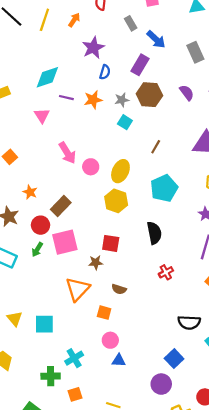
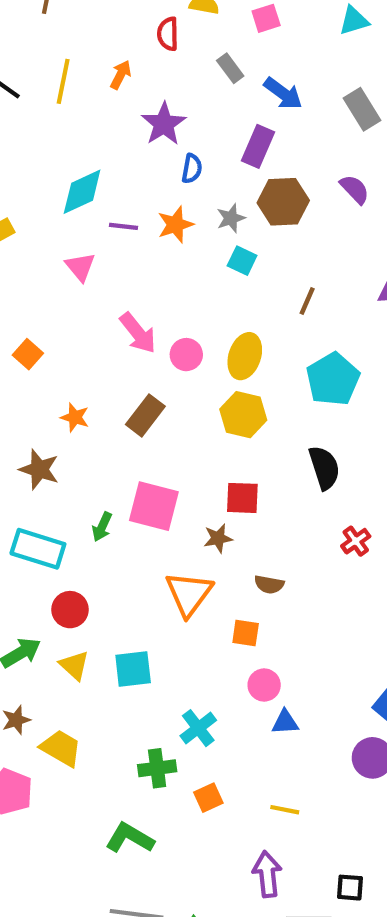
brown rectangle: (61, 206) -> (145, 415), moved
red circle: (41, 225) -> (70, 610), moved
pink square: (65, 242) -> (154, 506), turned 35

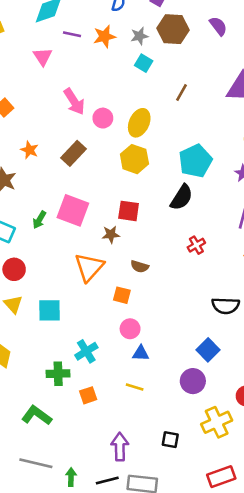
cyan pentagon: (333, 379) -> (195, 161), moved
black semicircle: (324, 468) -> (182, 197), turned 44
yellow line: (285, 810) -> (135, 387), moved
black square: (350, 888) -> (170, 440), moved

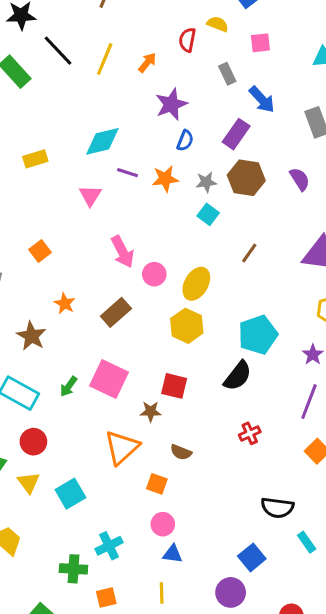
cyan square: (50, 310) -> (70, 494), turned -35
yellow line: (135, 387) -> (162, 593), turned 66

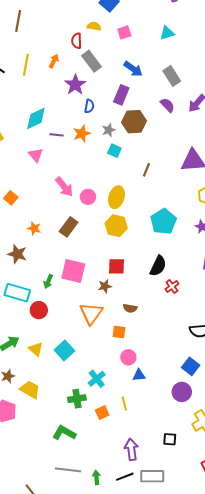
gray rectangle: (227, 74) -> (91, 61), moved, size x1.5
purple semicircle: (300, 179) -> (167, 105), moved
black semicircle: (238, 376) -> (158, 266), moved
red circle: (33, 442) -> (39, 310), moved
yellow line: (162, 593) -> (124, 404), moved

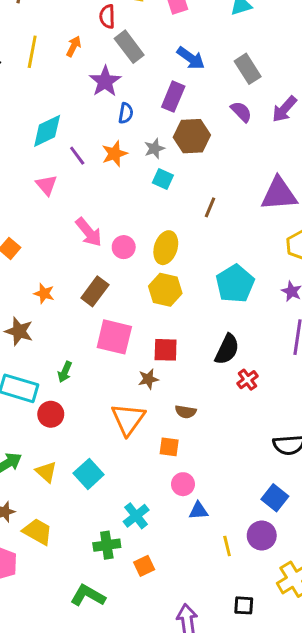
purple line: (56, 135) -> (77, 156), turned 48
pink square: (73, 271) -> (114, 337), moved
yellow line: (124, 404) -> (227, 546), moved

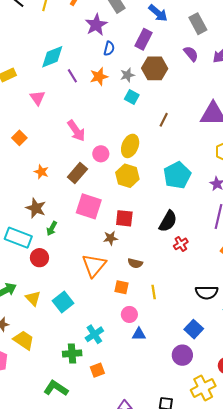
pink triangle: (47, 185) -> (37, 98), moved
pink circle: (124, 247) -> (101, 154), moved
brown star: (19, 331) -> (36, 208), moved
yellow line: (227, 546) -> (154, 292), moved

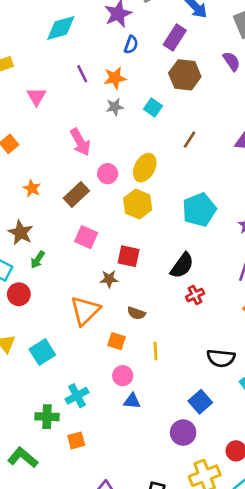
cyan diamond: (52, 57) -> (61, 28), moved
gray star: (127, 75) -> (115, 107), moved
pink square: (89, 206) -> (86, 237), size x0.7

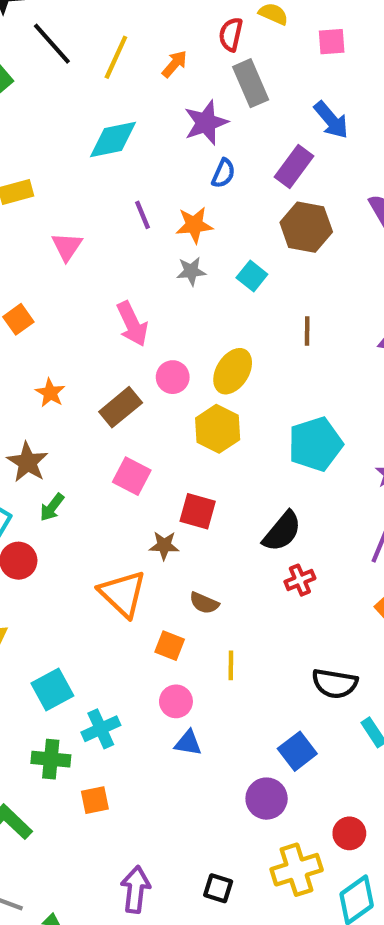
brown line: (190, 140) -> (307, 331), turned -36
orange triangle: (85, 311) -> (123, 594), turned -36
cyan square: (42, 352) -> (52, 689), moved

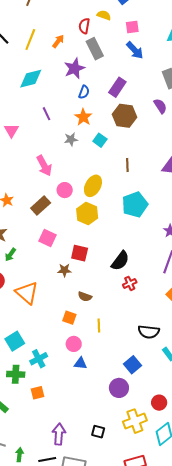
blue arrow: (331, 120) -> (135, 50), moved
orange star: (194, 225) -> (83, 117), moved, turned -30
cyan pentagon: (315, 444) -> (135, 205), moved
orange triangle: (123, 594) -> (27, 293), moved

